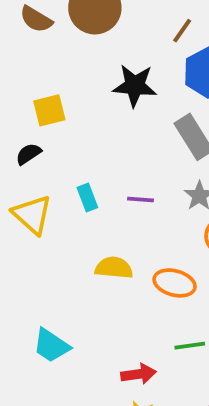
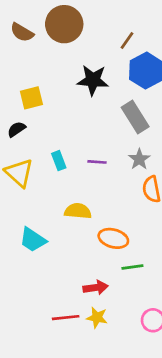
orange ellipse: (175, 283) -> (113, 238), moved
cyan trapezoid: (51, 346) -> (33, 240), moved

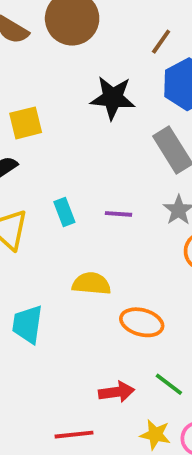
cyan trapezoid: (33, 240) -> (28, 324), turned 64
green line: (132, 267) -> (169, 384), moved, turned 45
yellow star: (97, 318) -> (155, 435), moved

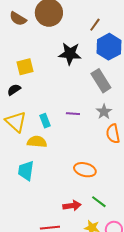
cyan rectangle: (64, 212) -> (45, 121), moved
yellow semicircle: (91, 284) -> (37, 142), moved

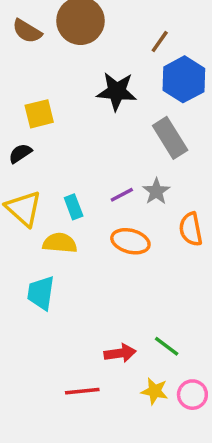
gray star: (104, 112) -> (156, 191), moved
purple line: (73, 114) -> (122, 195), turned -32
orange ellipse: (85, 170) -> (130, 241), moved

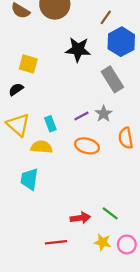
yellow square: (39, 114) -> (28, 64), turned 30

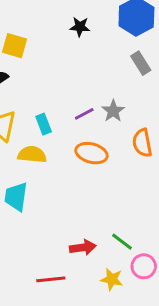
black star: (78, 49) -> (80, 27), size x0.6
gray rectangle: (112, 79) -> (141, 63), moved, size x0.7
pink circle: (127, 244) -> (144, 266), moved

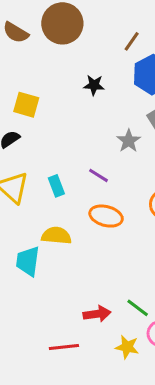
gray star: (113, 111) -> (129, 141), moved
purple line: (84, 114) -> (99, 175), turned 60
yellow semicircle: (32, 155) -> (56, 236), moved

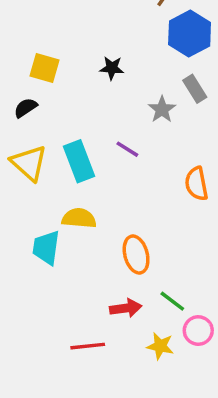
black star: (94, 85) -> (112, 68), moved
cyan rectangle: (56, 186) -> (79, 161), size x1.6
orange ellipse: (106, 216) -> (136, 255), moved, turned 60

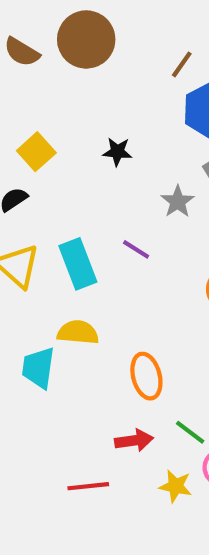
yellow square: (45, 68) -> (36, 152), turned 32

